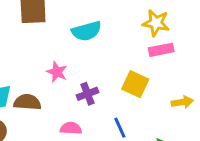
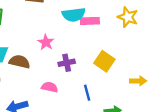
pink rectangle: (161, 50) -> (90, 21), moved

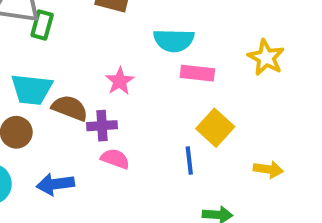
pink rectangle: (90, 21) -> (197, 73), moved
purple cross: (67, 63) -> (102, 126), moved
blue line: (87, 93) -> (189, 161), moved

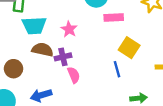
cyan trapezoid: (32, 89) -> (34, 25), moved
pink semicircle: (115, 159) -> (74, 75), turned 56

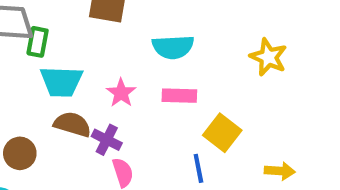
pink rectangle: (114, 17) -> (179, 96), moved
purple cross: (63, 57) -> (107, 140), turned 35

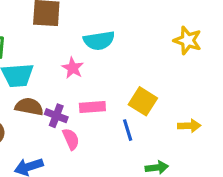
yellow star: (268, 57) -> (188, 40), moved
pink star: (121, 93) -> (73, 68), moved
pink rectangle: (179, 96) -> (92, 107), moved

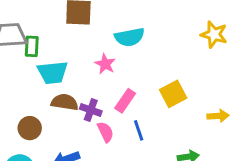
yellow square: (143, 101) -> (173, 94), turned 32
pink rectangle: (92, 107) -> (125, 101), turned -50
blue line: (128, 130) -> (139, 130), moved

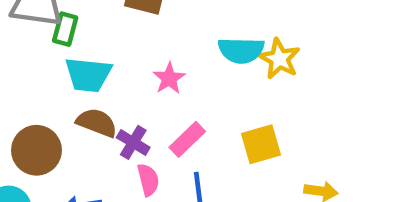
yellow star: (214, 34) -> (279, 59), moved
cyan semicircle: (130, 37) -> (241, 50), moved
brown circle: (30, 128) -> (36, 150), size x1.4

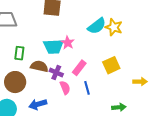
green rectangle: (65, 29) -> (19, 53), moved
cyan semicircle: (241, 50) -> (97, 26), turned -30
cyan trapezoid: (88, 75) -> (54, 46), moved

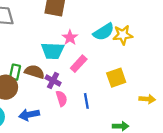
yellow star: (114, 27) -> (123, 35), turned -30
pink star: (68, 43) -> (70, 38), moved
green rectangle: (19, 53) -> (15, 72), moved
pink rectangle: (79, 68) -> (79, 64), moved

